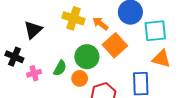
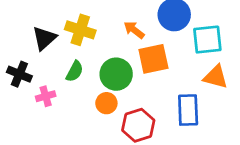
yellow cross: (73, 18) -> (80, 30), moved
orange square: (115, 45) -> (153, 59), turned 30
green semicircle: (60, 68) -> (75, 71), moved

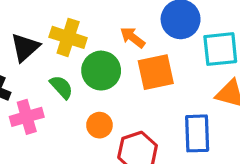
green semicircle: (75, 71) -> (61, 87), turned -70
green circle: (116, 74) -> (101, 71), moved
pink cross: (46, 96) -> (27, 117), size x1.4

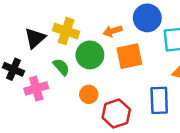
orange arrow: (133, 37) -> (113, 31), turned -54

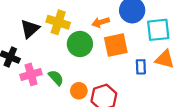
green semicircle: (61, 67) -> (56, 78), moved
orange circle: (89, 94) -> (79, 91), moved
blue rectangle: (159, 100) -> (141, 67), moved, size x0.6

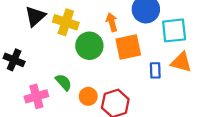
orange arrow: (101, 22) -> (112, 22), turned 91
black triangle: (30, 29) -> (35, 16), moved
pink cross: (31, 74) -> (36, 96), moved

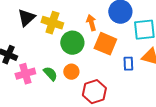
orange square: (128, 47) -> (105, 44), turned 35
pink cross: (36, 96) -> (25, 74), moved
orange circle: (88, 96) -> (71, 72), moved

